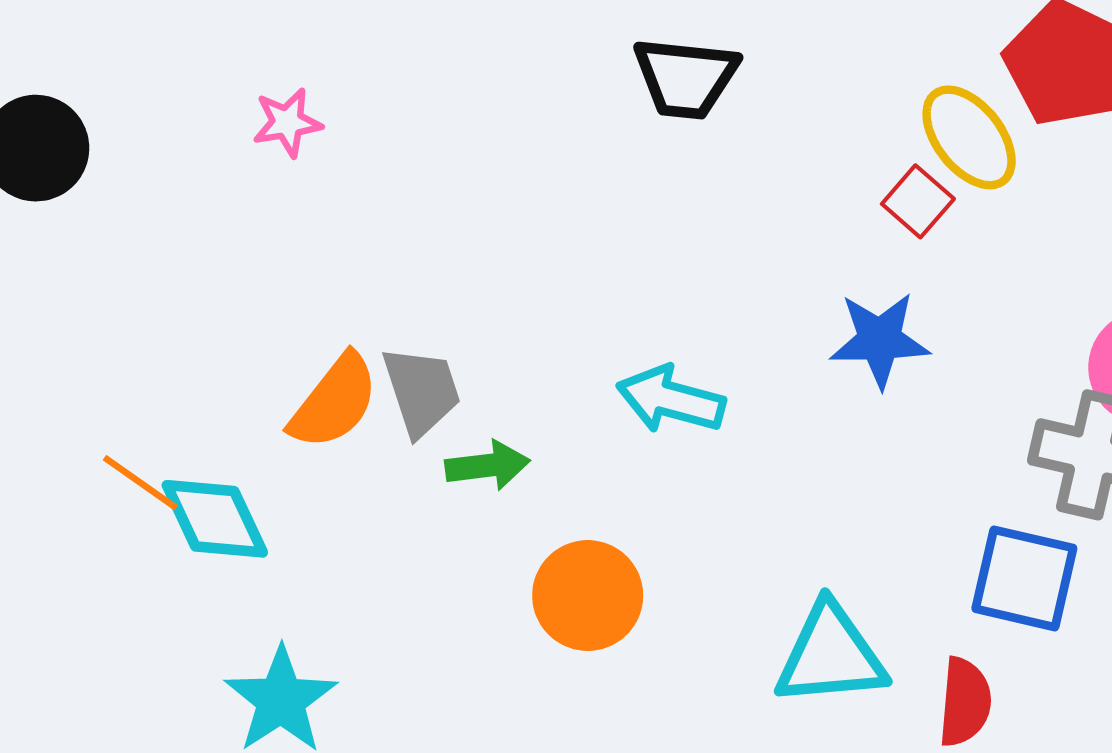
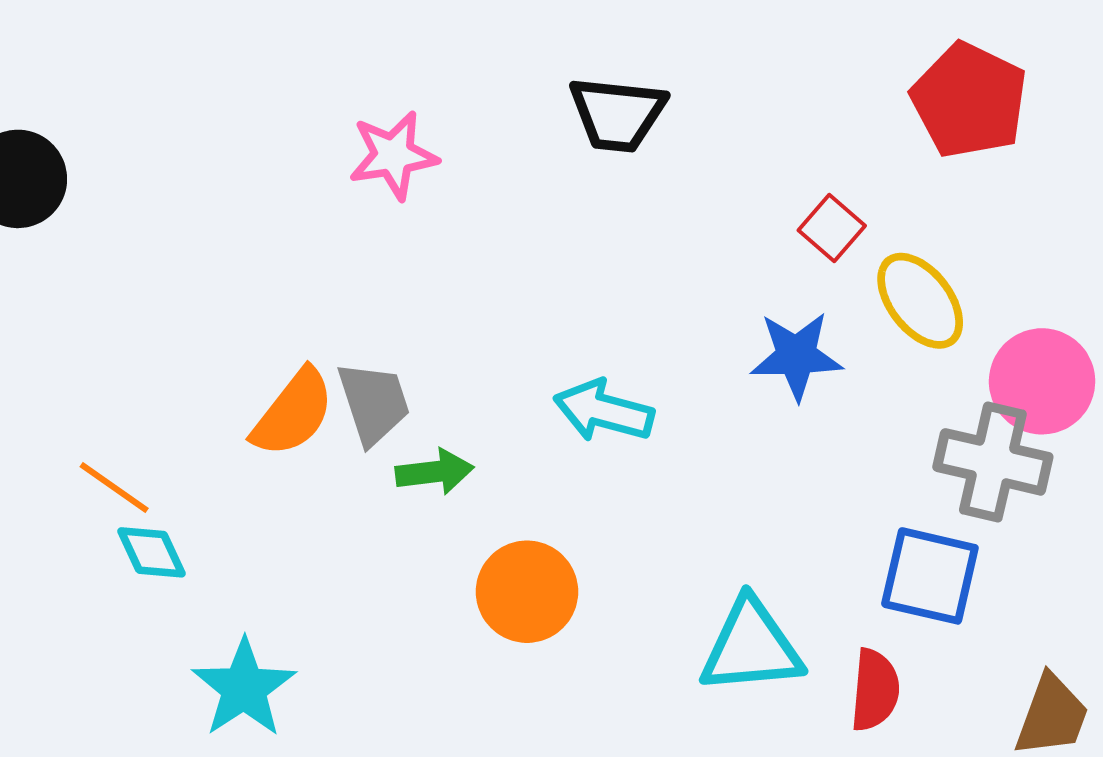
pink star: (287, 123) -> (393, 155), moved, size x1.4
yellow ellipse: (969, 137) -> (920, 301), moved
cyan diamond: (215, 519) -> (152, 552), moved, size x0.7

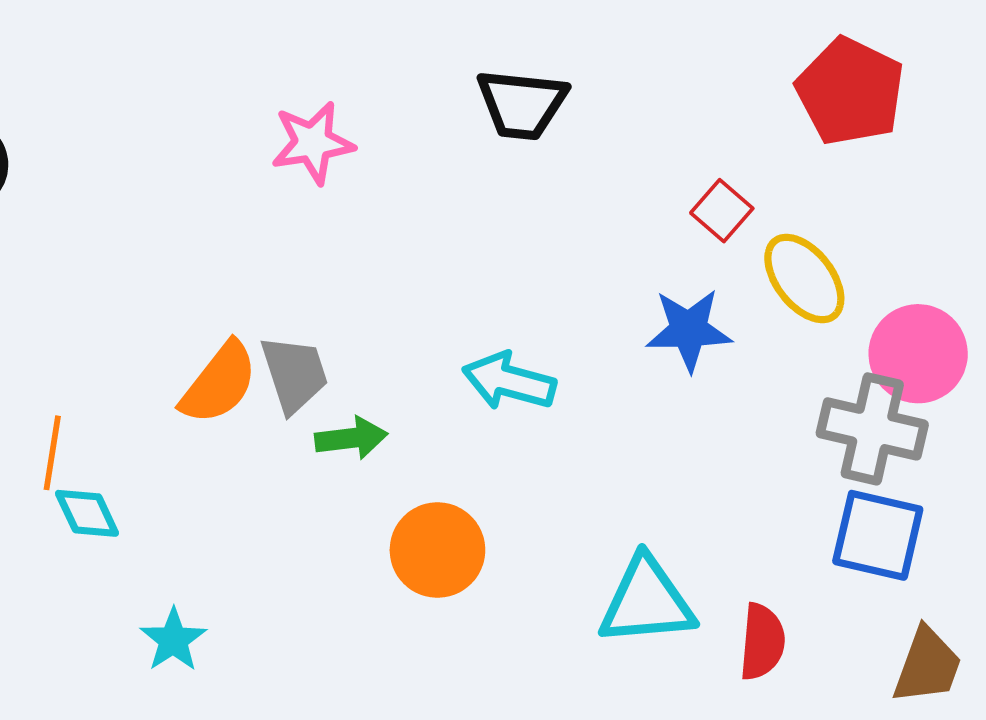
orange line: (114, 488) -> (52, 453), turned 64
blue square: (930, 576) -> (878, 535), moved
cyan star: (244, 688) -> (173, 640), size x0.7

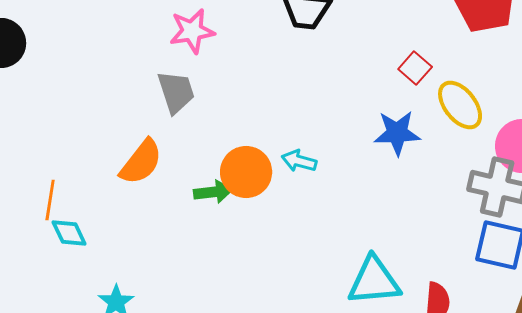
gray trapezoid: (294, 374) -> (176, 92), moved
cyan arrow: (509, 381) -> (299, 161), size x0.7
orange circle: (437, 550) -> (246, 172), moved

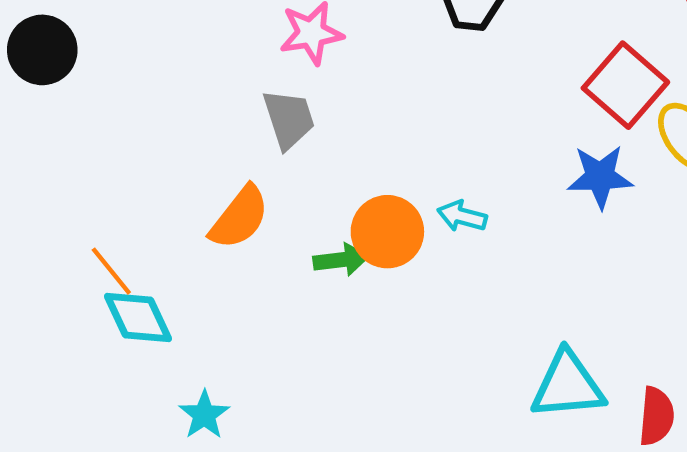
red square: (415, 68) -> (625, 85), size x1.8
orange line: (50, 200) -> (111, 271), turned -48
cyan diamond: (69, 233) -> (138, 318), size x1.4

